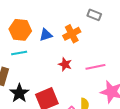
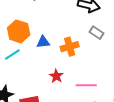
cyan line: (19, 53) -> (12, 55), turned -35

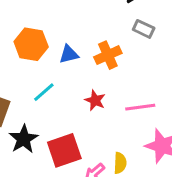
cyan line: (12, 55) -> (44, 92), moved

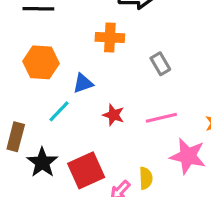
gray rectangle: (144, 29) -> (160, 64), moved, turned 40
blue triangle: (69, 54) -> (83, 83), moved
orange cross: (108, 55) -> (110, 37), moved, turned 32

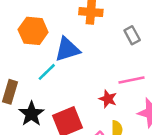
blue triangle: (83, 83) -> (67, 49), size x1.5
red star: (113, 115) -> (108, 99), moved

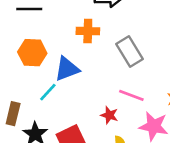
gray rectangle: (132, 35) -> (129, 52), size x1.6
pink line: (131, 80) -> (131, 95), turned 35

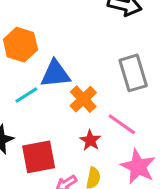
orange cross: (88, 31) -> (83, 99), moved, turned 30

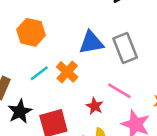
blue triangle: (55, 74) -> (91, 43), moved
orange cross: (83, 99) -> (67, 72), moved

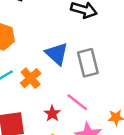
blue triangle: (91, 43) -> (57, 54), turned 45

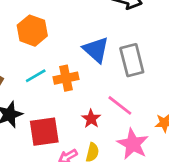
orange cross: (31, 78) -> (66, 78), turned 30

